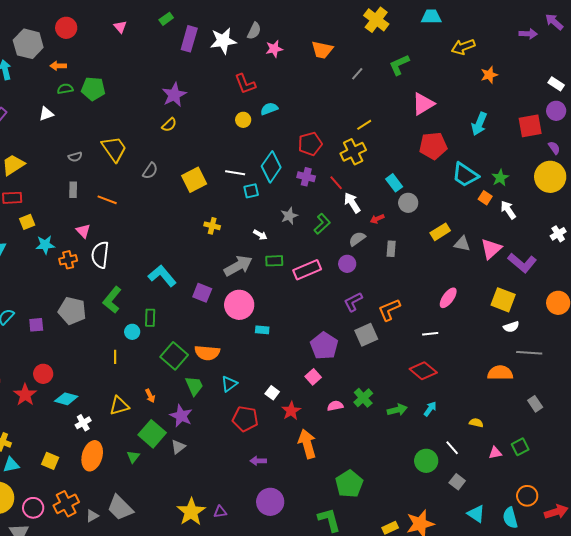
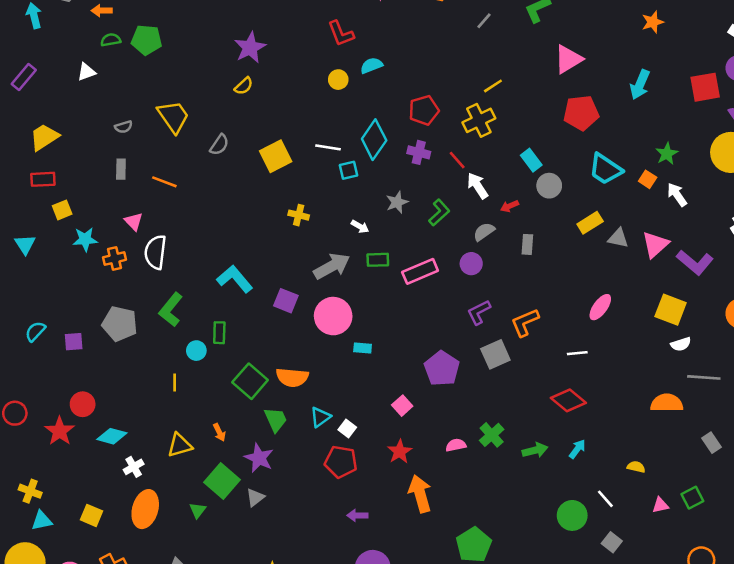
cyan trapezoid: (465, 175) -> (605, 169), moved
pink square: (313, 377) -> (402, 406), moved
white square: (272, 393) -> (347, 429), moved

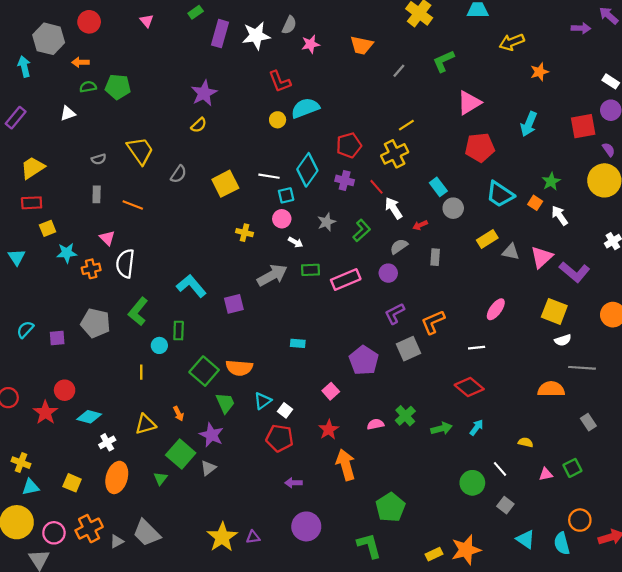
cyan semicircle: (371, 65) -> (305, 108), size x1.5
purple square: (286, 301) -> (234, 304), turned -36
pink circle: (333, 316) -> (282, 219), moved, size x0.6

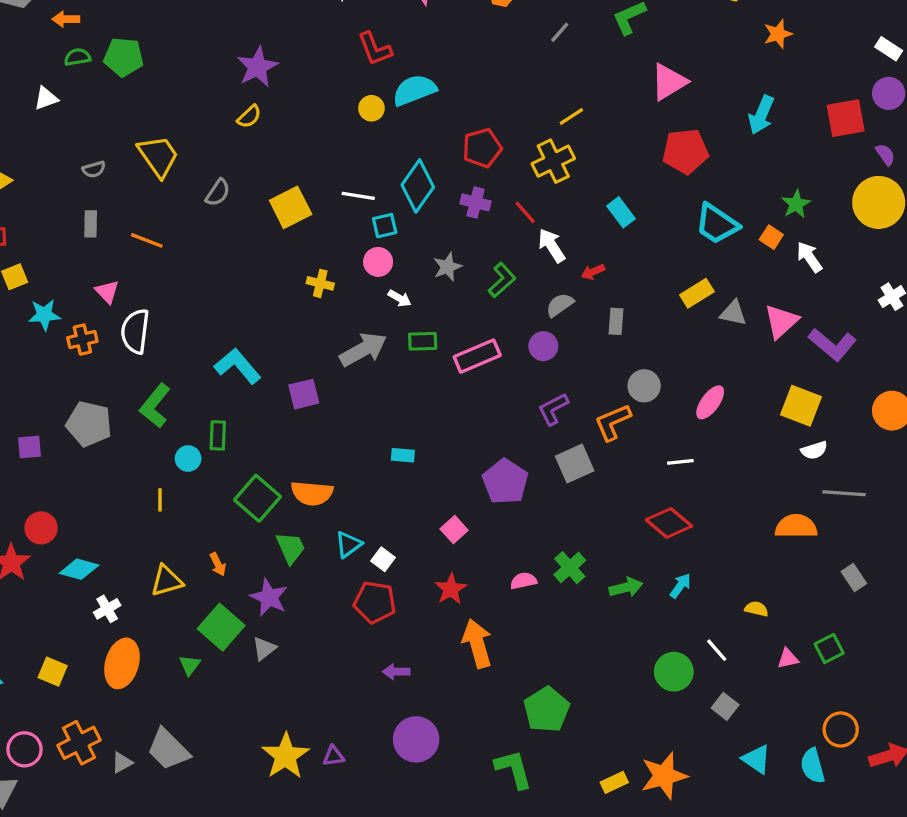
gray circle: (453, 208) -> (644, 386), moved

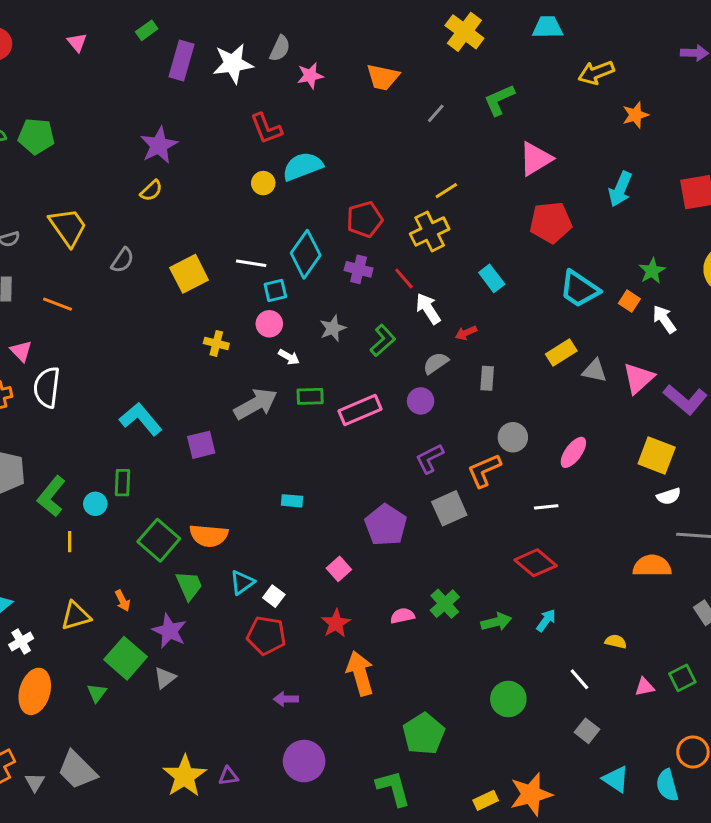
green L-shape: (155, 406) -> (51, 496), moved
green circle: (674, 672) -> (508, 699), moved
gray triangle: (122, 763) -> (35, 782), turned -30

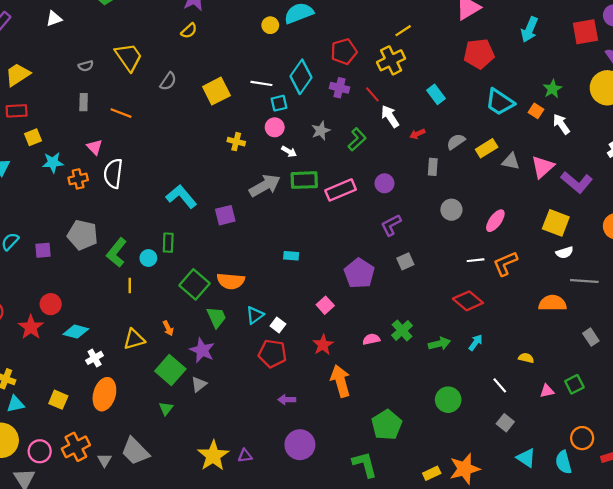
gray semicircle: (436, 363) -> (456, 142), moved
green rectangle: (310, 396) -> (304, 180), size x1.4
orange L-shape: (484, 471) -> (505, 263), moved
gray square: (449, 508) -> (405, 261), size x0.7
green triangle: (97, 693) -> (166, 408), moved

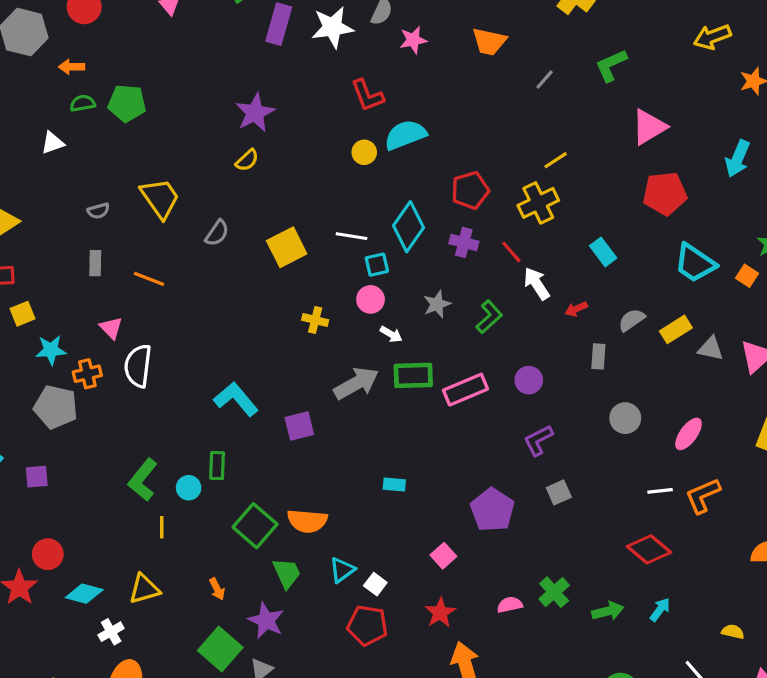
gray pentagon: (82, 235) -> (56, 407), moved
yellow triangle: (134, 339) -> (144, 589), moved

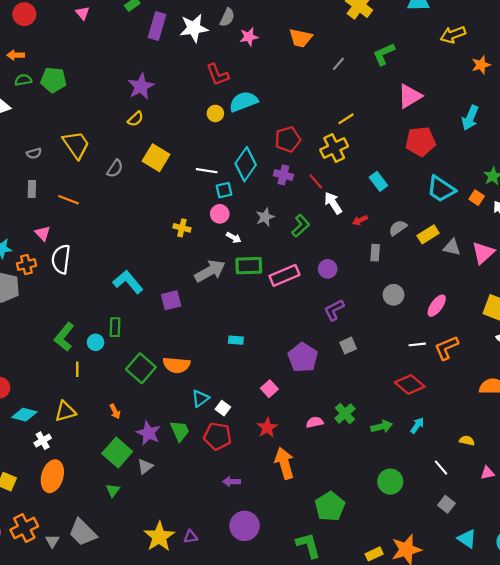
yellow square: (287, 247) -> (156, 158), moved, turned -32
green trapezoid: (287, 573) -> (180, 431), moved

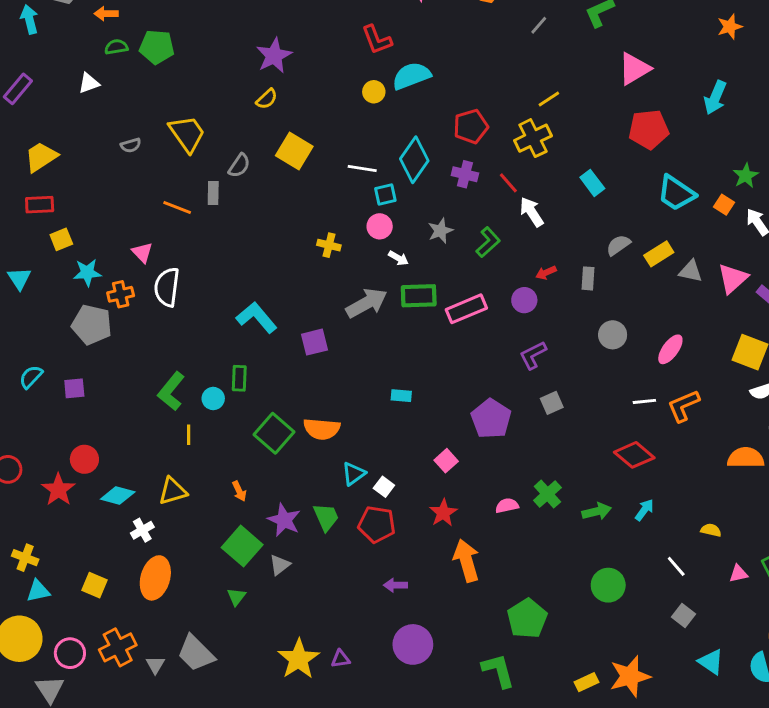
gray rectangle: (32, 189) -> (213, 193), moved
red arrow: (360, 220) -> (546, 273), moved

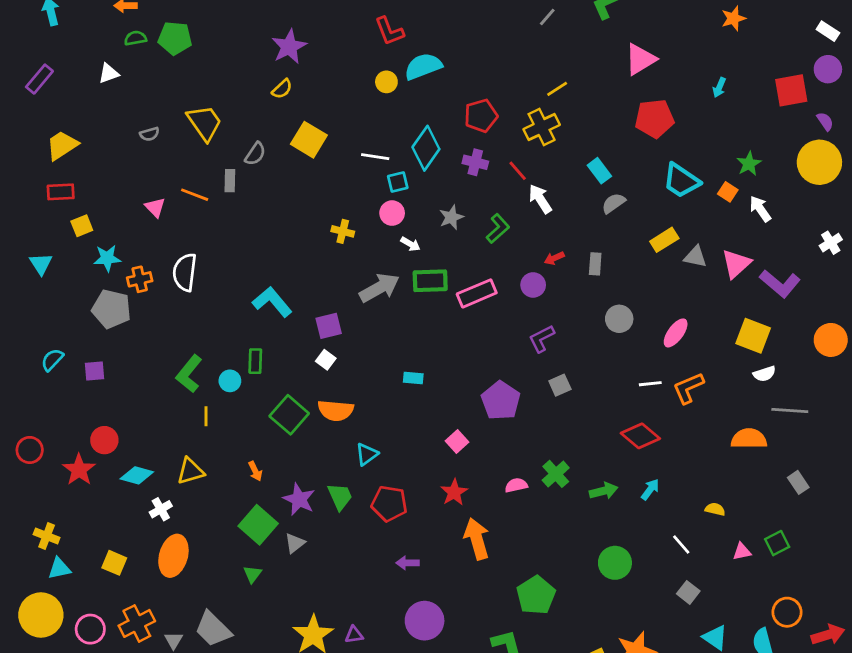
cyan arrow: (715, 98) -> (719, 88), size x0.6
gray semicircle: (618, 245) -> (614, 203), moved
pink triangle: (142, 252) -> (155, 207), moved
white square: (384, 487) -> (326, 360), moved

